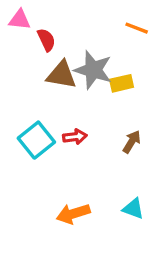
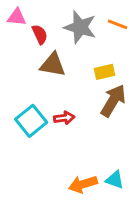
gray star: (93, 70) -> (80, 27), moved
brown arrow: (132, 142) -> (113, 101), moved, size x1.6
orange arrow: (73, 214) -> (83, 184), moved

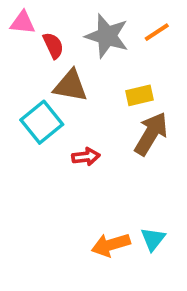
orange line: (118, 24) -> (157, 32), turned -54
cyan square: (31, 121) -> (42, 122), moved
cyan triangle: (115, 180) -> (153, 239), turned 48

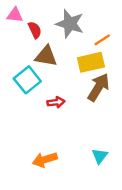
orange line: (157, 32) -> (102, 40), moved
yellow rectangle: (139, 95) -> (91, 62), size x1.5
orange arrow: (111, 245) -> (45, 160), moved

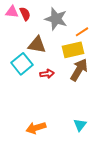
red semicircle: (35, 30) -> (25, 14), moved
red arrow: (56, 102) -> (47, 74), moved

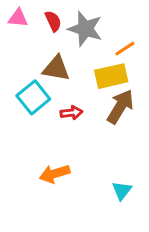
red semicircle: (25, 14) -> (53, 21), moved
orange arrow: (36, 128) -> (55, 174), moved

